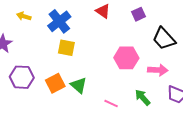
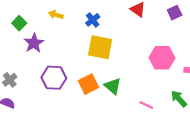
blue cross: (59, 21) -> (93, 20), size x0.6
yellow square: (66, 48) -> (100, 47), size x1.4

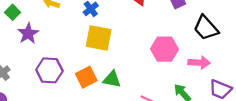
green triangle: (113, 86) -> (112, 79), turned -30

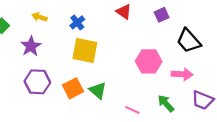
purple star: (28, 34) -> (31, 46), moved
green triangle: (112, 79) -> (98, 90), turned 30

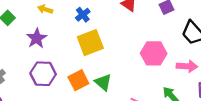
yellow square: (85, 51) -> (90, 43), turned -32

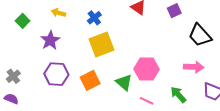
pink hexagon: (154, 53) -> (147, 69), moved
green triangle: (103, 82) -> (124, 82), moved

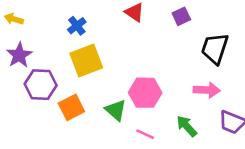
yellow arrow: (58, 13) -> (14, 19), moved
black trapezoid: (200, 35) -> (215, 48), turned 60
purple hexagon: (56, 74) -> (41, 85), moved

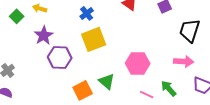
orange square: (71, 107) -> (83, 90), moved
green triangle: (116, 110) -> (107, 81), moved
pink line: (145, 134) -> (147, 94), moved

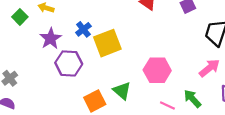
blue cross: (87, 13) -> (83, 29), moved
pink arrow: (184, 61) -> (209, 68), turned -42

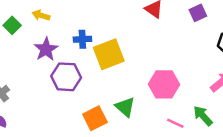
blue cross: (83, 29) -> (82, 39), turned 35

